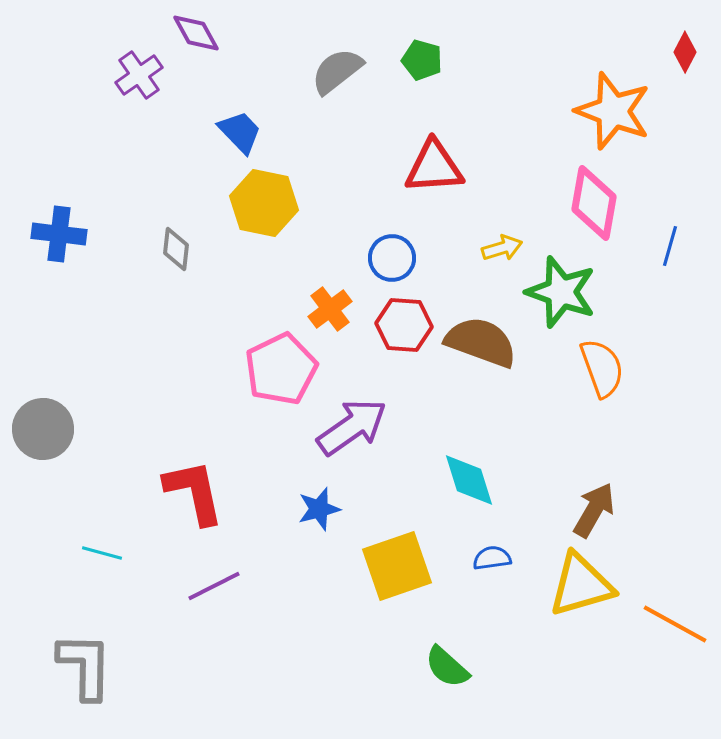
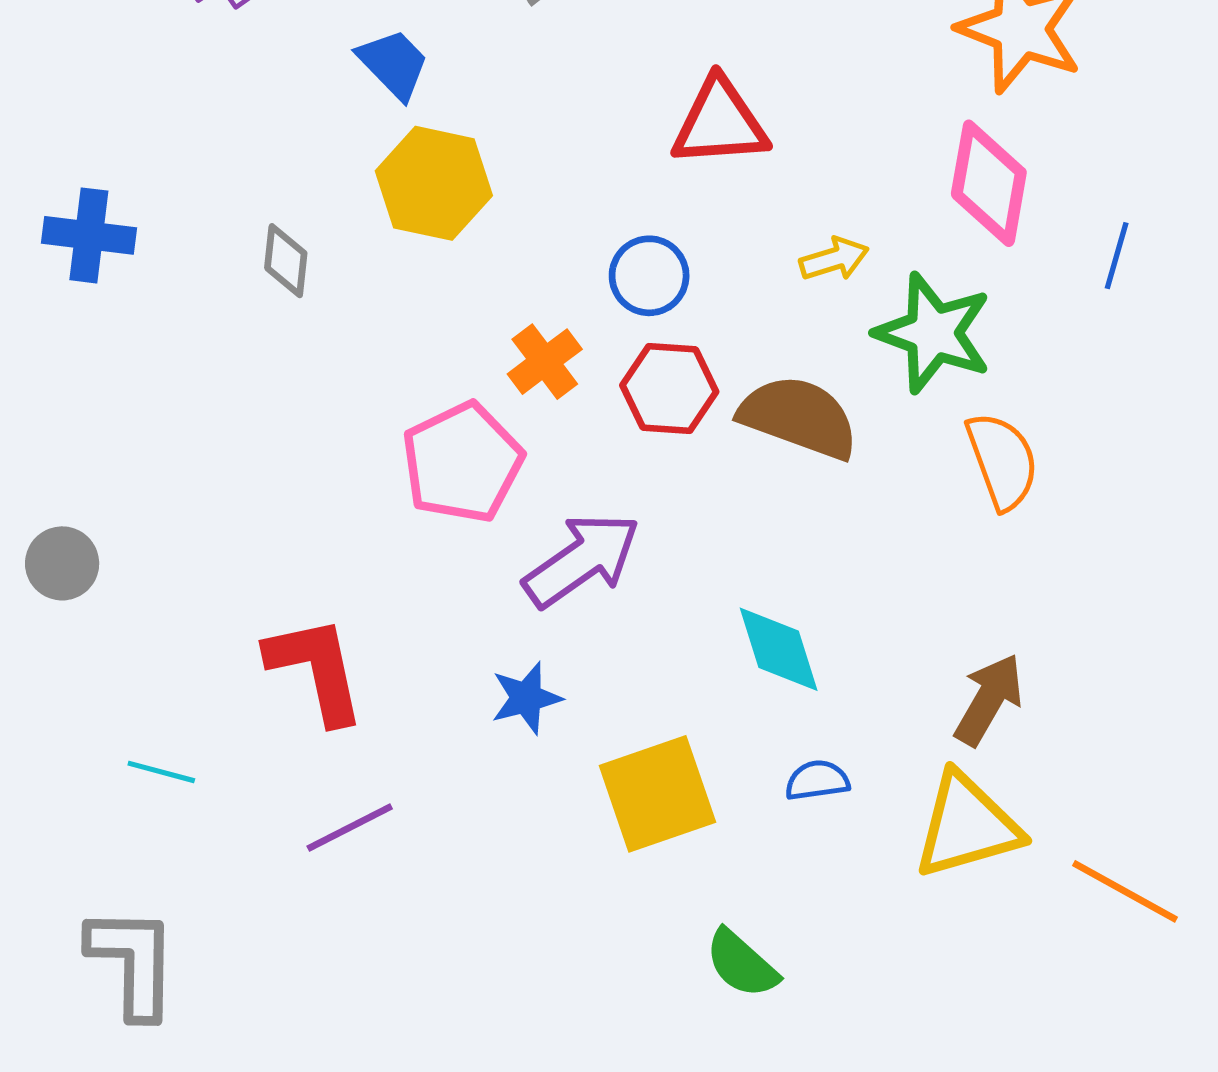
gray circle: (43, 429) -> (62, 563), size x0.7

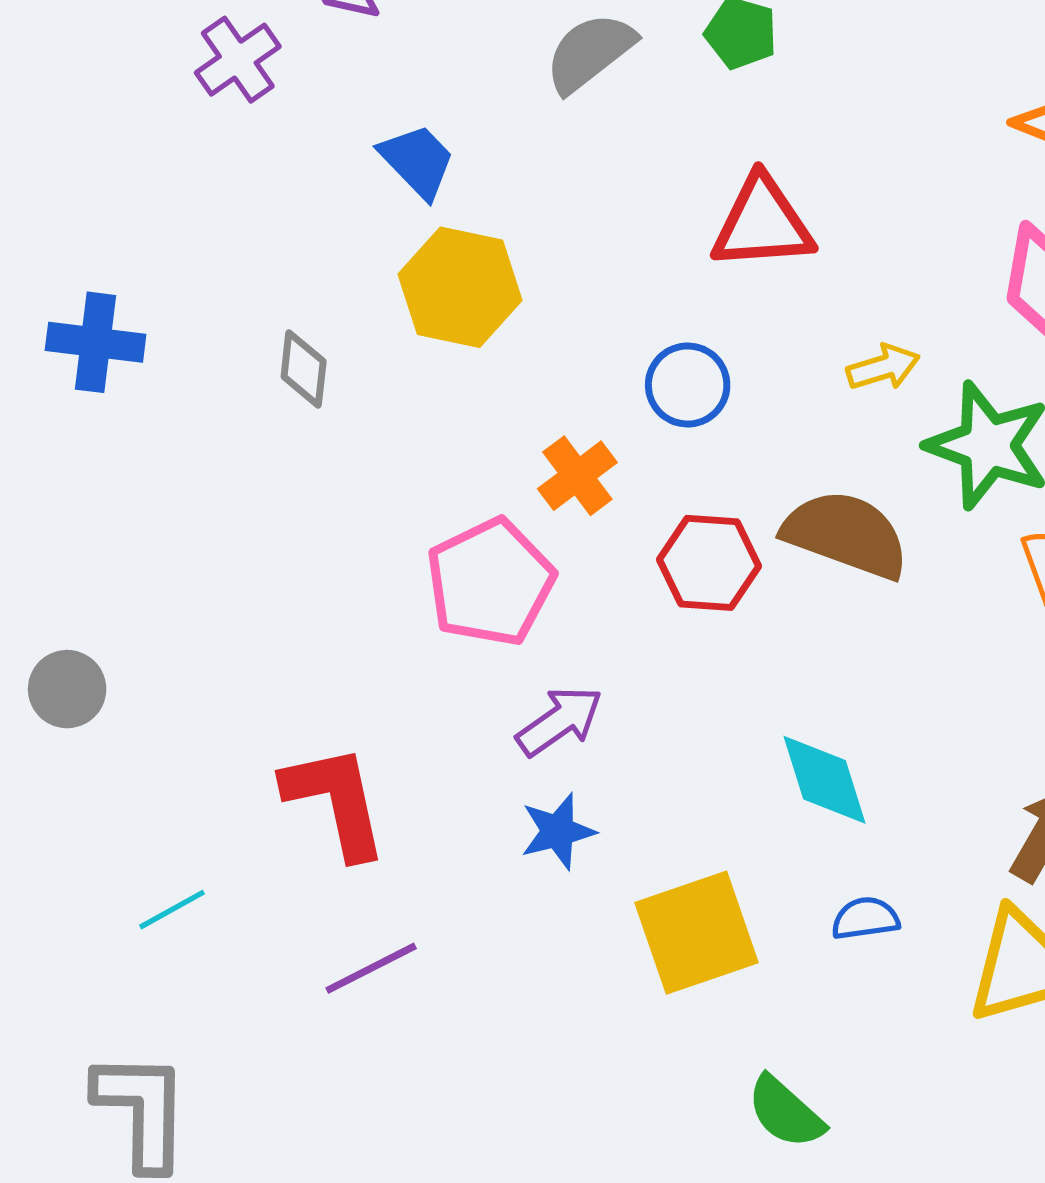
red hexagon: (669, 388) -> (709, 563), moved
purple arrow: (582, 560) -> (560, 721), moved, size x0.7
cyan line: (161, 772) -> (172, 910), turned -44

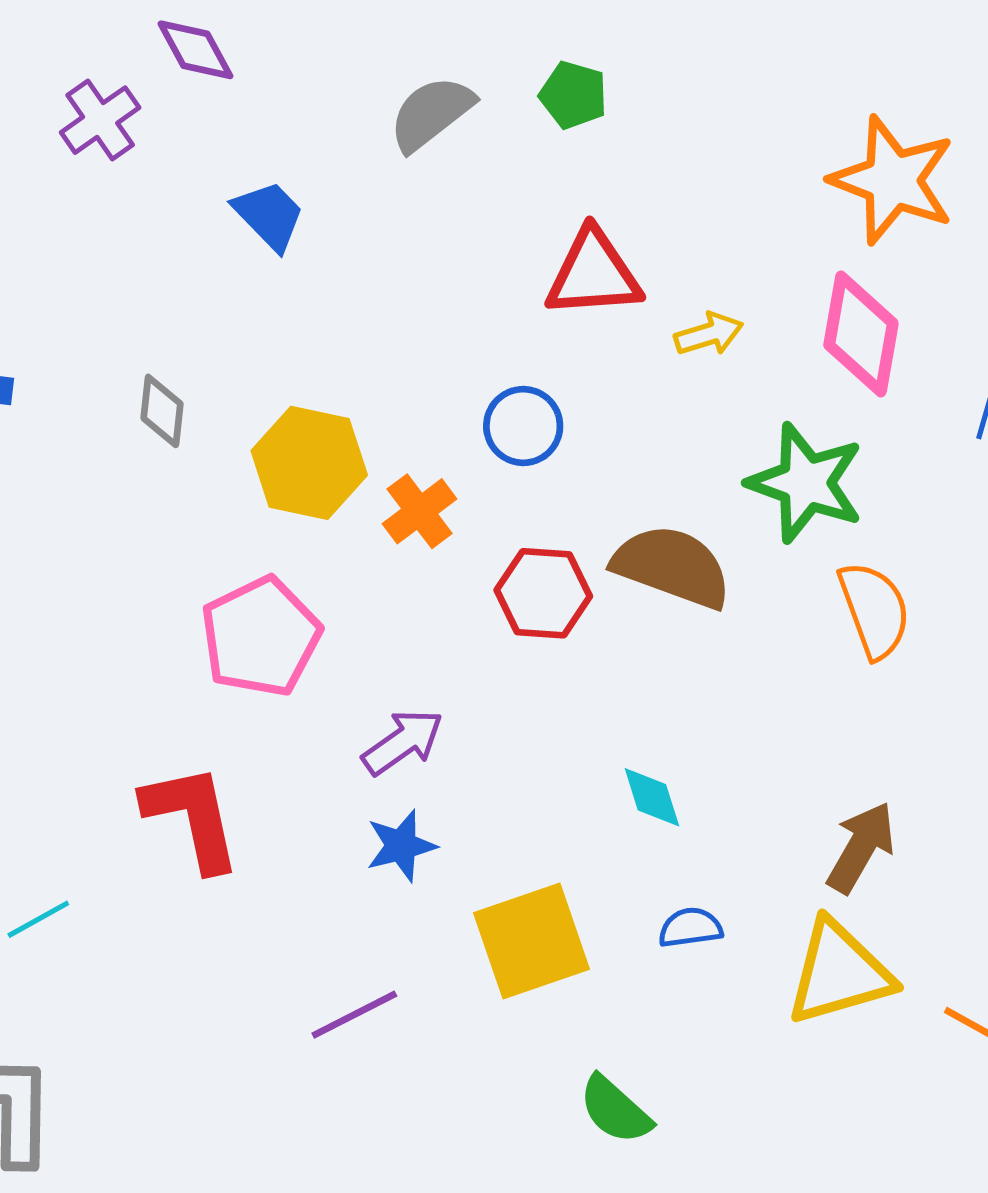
yellow hexagon: (460, 287) -> (309, 463), moved
yellow arrow: (883, 367) -> (709, 334), moved
pink pentagon: (490, 582) -> (261, 637), moved
cyan diamond: (825, 780) -> (652, 797), size x0.7
purple line: (371, 968) -> (354, 1015), moved

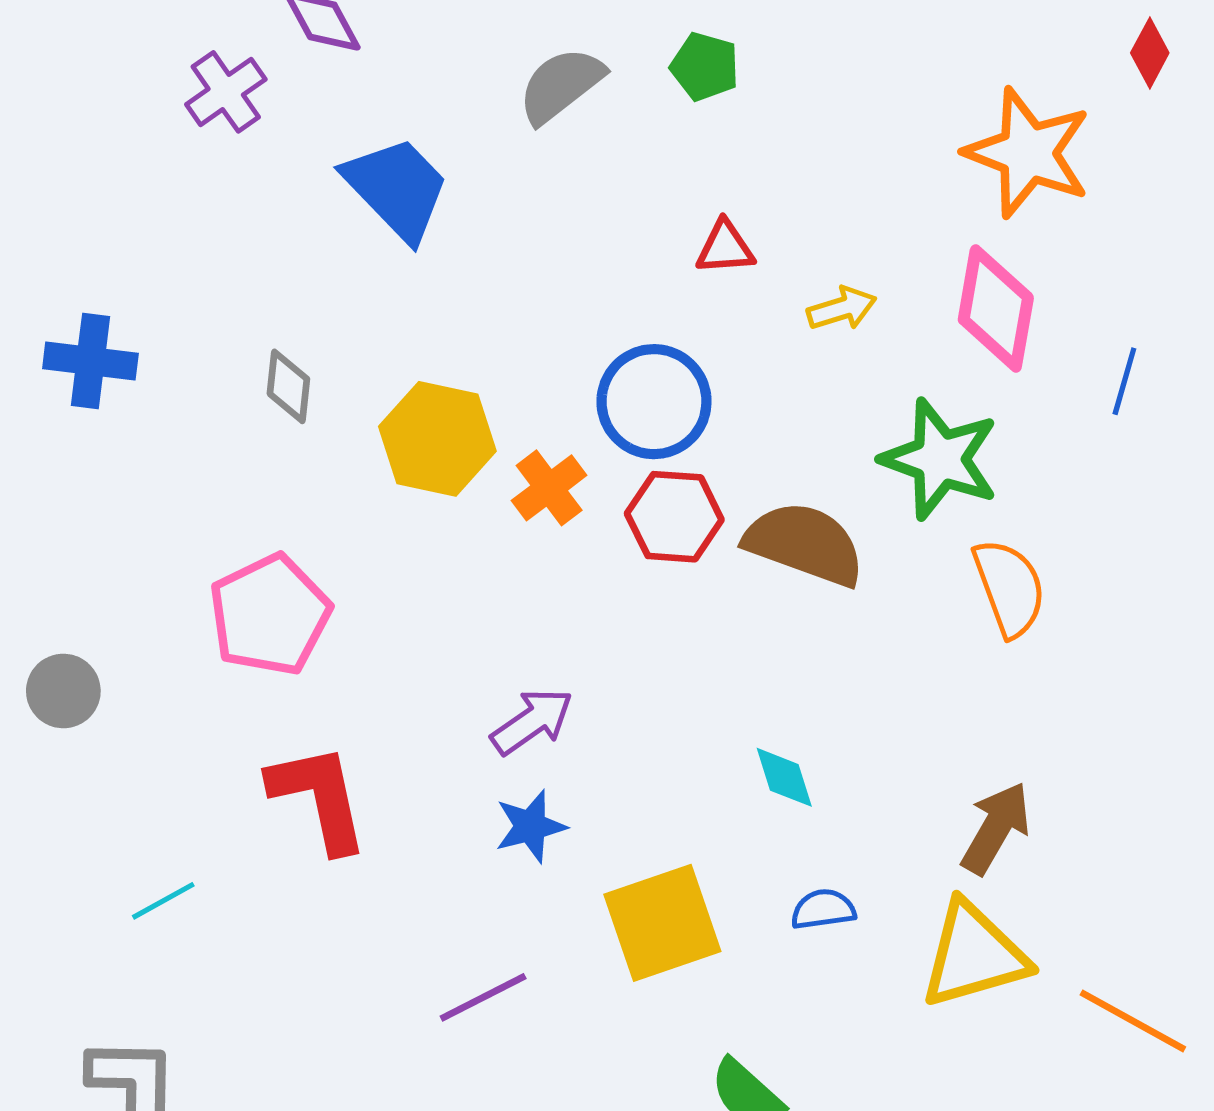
blue trapezoid: (269, 215) -> (397, 188), size x1.5
red triangle: (593, 274) -> (725, 248), size x0.6
blue circle: (523, 426) -> (654, 402), size x1.4
red hexagon: (543, 593) -> (674, 517), moved
pink pentagon: (261, 637) -> (270, 615), moved

